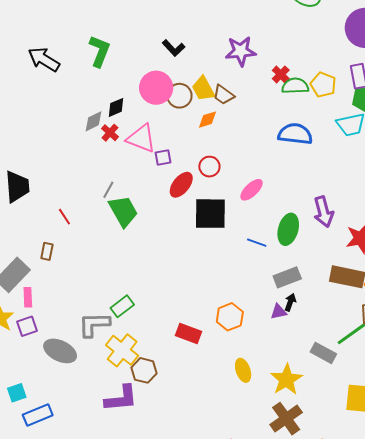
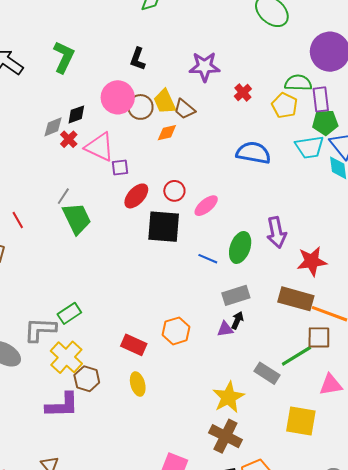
black L-shape: (173, 48) -> (138, 59), turned 60
green semicircle: (295, 86) -> (298, 83), moved
red circle: (209, 167) -> (174, 191), moved
yellow ellipse: (243, 370) -> (138, 384), moved
brown cross: (286, 419) -> (225, 436), turned -32

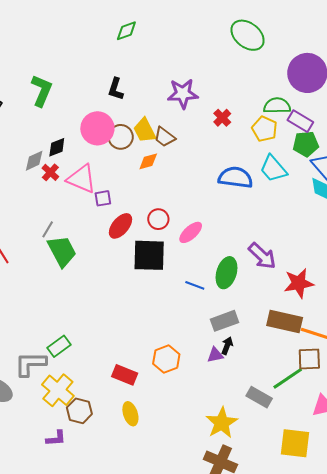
purple rectangle: (321, 99) -> (300, 121), turned -50
cyan trapezoid: (310, 147) -> (273, 169), moved, turned 60
purple arrow: (276, 232) -> (262, 256), turned -32
purple L-shape: (62, 405) -> (56, 438), size x0.6

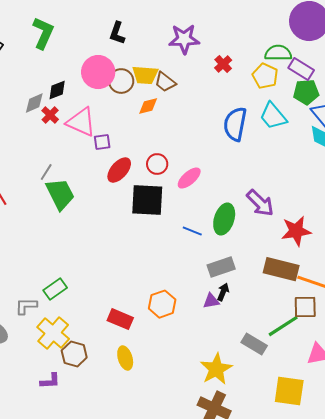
yellow trapezoid: (145, 130) -> (145, 75), turned -60
blue semicircle: (236, 177) -> (235, 124), turned -88
gray L-shape: (30, 364) -> (26, 306), size x0.7

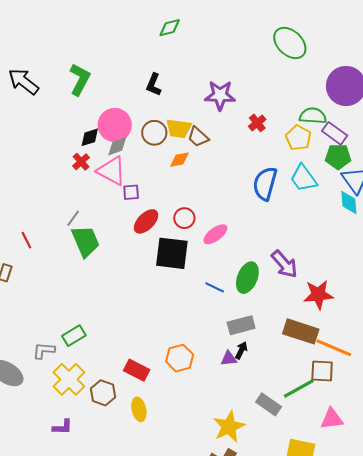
pink circle: (98, 72) -> (115, 125), moved
gray diamond: (34, 103) -> (117, 146), moved
brown hexagon: (74, 354) -> (103, 393), moved

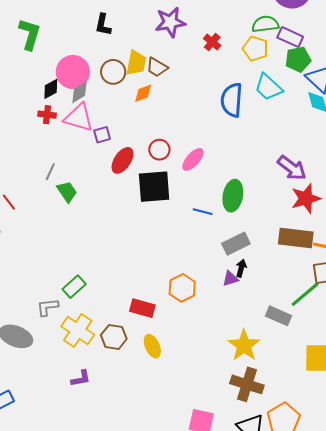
yellow trapezoid: (179, 128) -> (136, 63), turned -76
red cross: (81, 162) -> (47, 115), turned -30
green trapezoid: (86, 241) -> (67, 192), size x0.7
purple arrow: (284, 264) -> (292, 168), moved

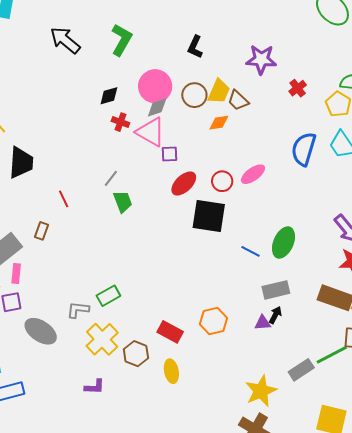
black diamond: (51, 89) -> (109, 96), moved
pink ellipse: (193, 159) -> (253, 174), moved
gray rectangle: (278, 316) -> (301, 370), turned -70

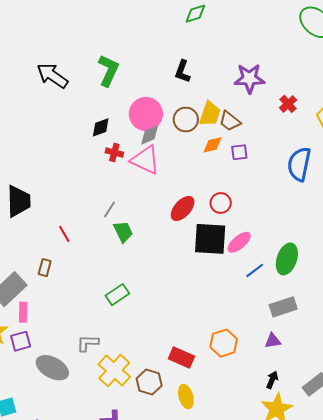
purple square: (170, 154) -> (239, 152), moved
pink ellipse: (253, 174) -> (239, 242), moved
blue line: (250, 251) -> (255, 270), turned -60
green rectangle: (108, 296) -> (117, 295), moved
black arrow: (275, 315) -> (272, 380), moved

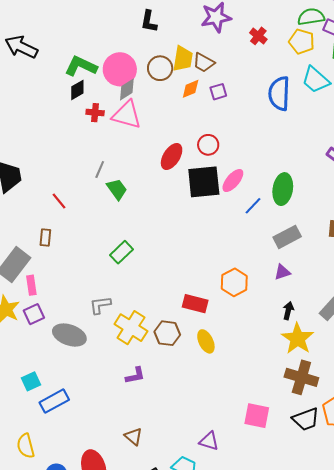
green L-shape: (108, 70) -> (81, 66), moved, turned -80

